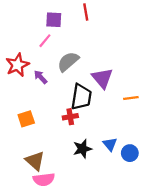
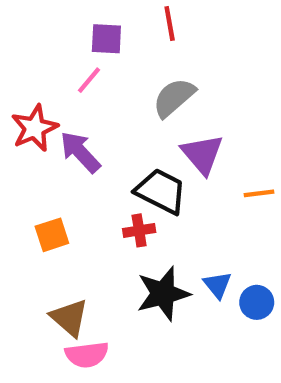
gray semicircle: (68, 62) -> (174, 98), moved
purple arrow: (41, 77) -> (80, 152), size x1.5
black trapezoid: (81, 97) -> (161, 191), turned -72
black star: (82, 149) -> (163, 294), size x1.4

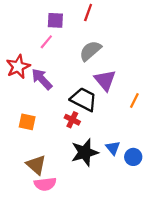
red line: (170, 23) -> (88, 12), turned 30
orange line: (259, 193) -> (134, 100), turned -56
red cross: (139, 230) -> (72, 120), turned 35
orange square: (52, 235) -> (27, 122), turned 30

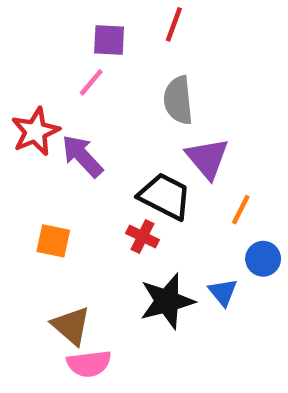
gray semicircle: (90, 51) -> (178, 100), turned -55
orange line: (134, 100) -> (241, 210), moved
blue circle: (133, 157) -> (263, 259), moved

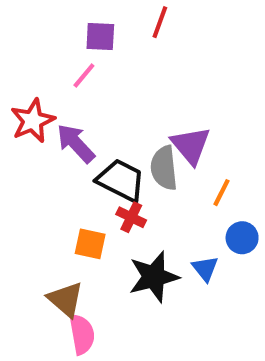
gray semicircle: (178, 100) -> (164, 168), moved
black trapezoid: (165, 196) -> (121, 180), moved
orange square: (53, 241) -> (90, 244), moved
pink semicircle: (89, 364) -> (82, 334), turned -93

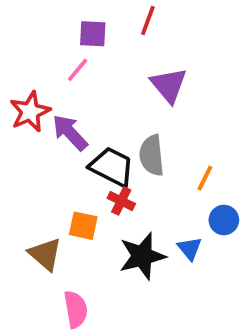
purple triangle: (191, 145) -> (169, 85), moved
brown triangle: (65, 299) -> (45, 254), moved

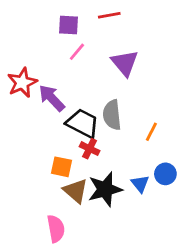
red line: (148, 20) -> (109, 15), turned 60
pink line: (78, 70) -> (77, 52), moved
blue circle: (224, 220) -> (165, 174), moved
brown triangle: (45, 254) -> (76, 191), moved

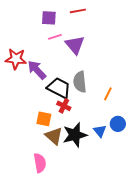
pink line: (77, 52) -> (55, 37), turned 32
purple triangle: (125, 63) -> (75, 45), moved
red star: (22, 83) -> (16, 59), turned 30

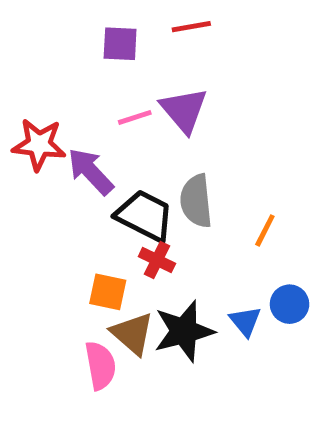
pink line: (55, 37) -> (135, 117), moved
pink semicircle: (40, 163) -> (100, 366), moved

